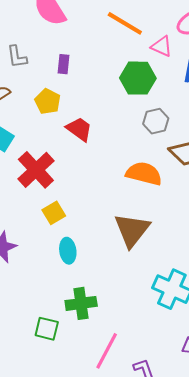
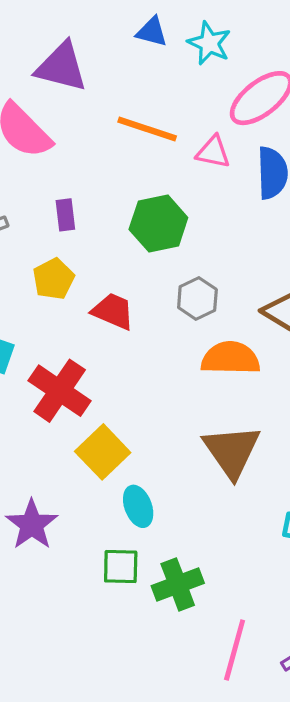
green hexagon: (138, 78) -> (158, 223), moved
yellow pentagon: (48, 101) -> (54, 279), turned 30
gray hexagon: (156, 121) -> (197, 298), moved
yellow square: (54, 213) -> (103, 452), size x1.4
green square: (47, 329) -> (121, 567), moved

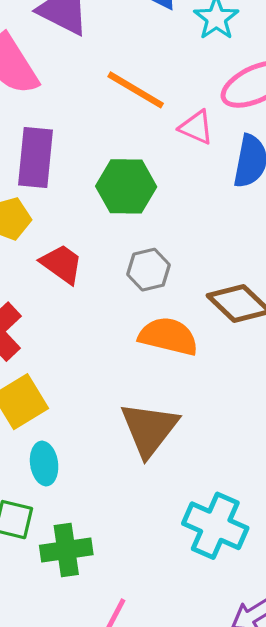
purple rectangle: (65, 215) -> (35, 157), size x1.8

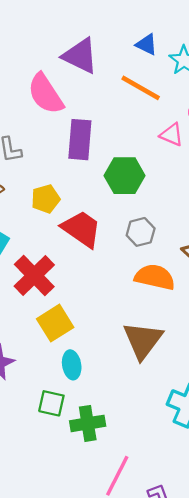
orange line: (136, 90) -> (141, 88), moved
purple rectangle: (35, 157) -> (80, 140), moved
red trapezoid: (62, 264) -> (82, 229), size x1.4

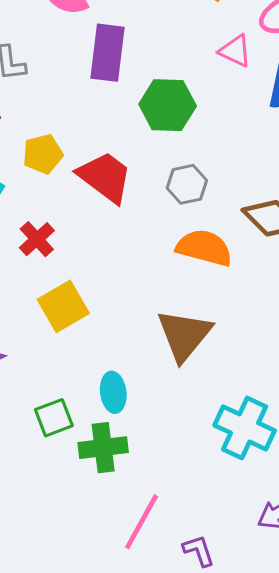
yellow pentagon: (46, 199) -> (43, 154), moved
red cross: (34, 275) -> (37, 239), size x0.6
cyan ellipse: (72, 365) -> (113, 392), moved
green square: (51, 403) -> (54, 418), turned -36

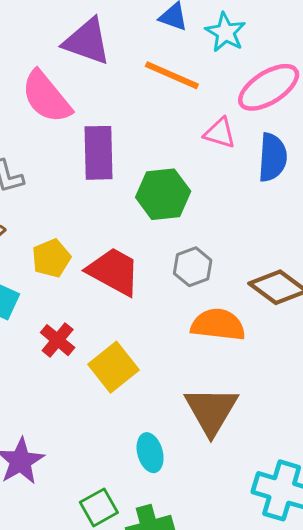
yellow square: (63, 306) -> (114, 367), moved
cyan ellipse: (113, 392) -> (150, 453), moved

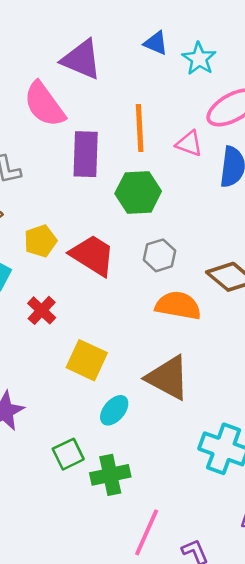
orange line: (172, 75) -> (140, 128), moved, turned 60
yellow square: (114, 367) -> (87, 360), moved, turned -30
brown triangle: (211, 411) -> (168, 378), turned -36
cyan ellipse: (150, 453) -> (114, 410), turned 52

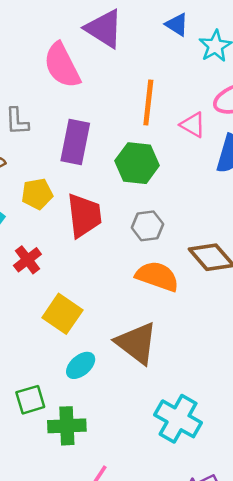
purple rectangle: (86, 154) -> (75, 142), moved
red trapezoid: (93, 255) -> (84, 215), turned 42

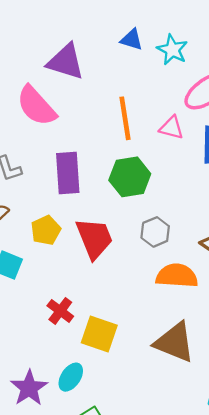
red cross: (27, 260) -> (60, 311), moved
cyan ellipse: (81, 365) -> (71, 377), moved

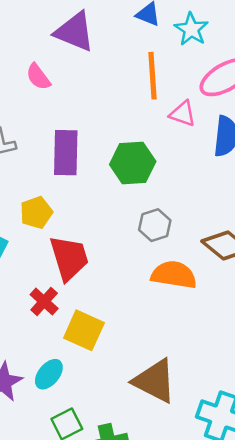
pink semicircle: (36, 106) -> (38, 77), size x0.6
orange line: (125, 118) -> (153, 76), moved
red trapezoid: (94, 238) -> (69, 258), moved
brown triangle: (175, 342) -> (155, 381), moved

